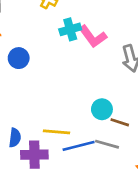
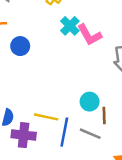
cyan cross: (70, 29) -> (70, 26), turned -36
brown line: (120, 122) -> (104, 115), turned 63
blue line: (79, 146) -> (64, 132), turned -72

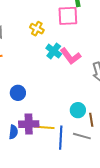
blue circle: (20, 46) -> (18, 93), moved
purple cross: (24, 135) -> (29, 124), moved

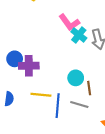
cyan cross: (54, 51) -> (79, 35), moved
purple cross: (29, 124) -> (29, 66), moved

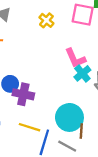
cyan circle: (76, 78) -> (69, 117), size x1.6

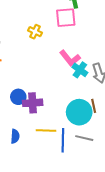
brown line: (81, 131) -> (94, 106), moved

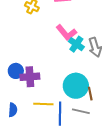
brown line: (94, 106) -> (90, 94), moved

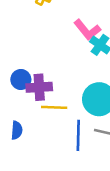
yellow line: (43, 104) -> (54, 107), moved

